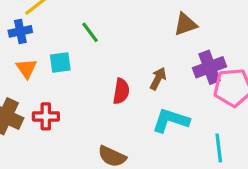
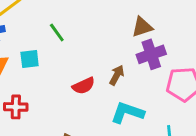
purple cross: (209, 67) -> (151, 54), moved
red semicircle: (121, 91) -> (84, 86), turned 55

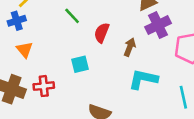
cyan square: (30, 59) -> (80, 64), moved
red semicircle: (84, 86) -> (102, 33), moved, turned 144

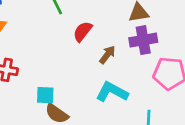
cyan square: (80, 64) -> (45, 95), moved

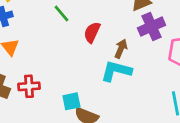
cyan L-shape: (112, 92) -> (116, 71), moved

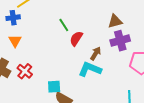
green line: (61, 13) -> (64, 25), moved
red cross: (29, 86) -> (25, 71), turned 35

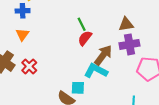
green line: (64, 25) -> (82, 24), moved
brown arrow: (96, 53) -> (103, 55), size x1.5
cyan square: (54, 87) -> (78, 88), moved

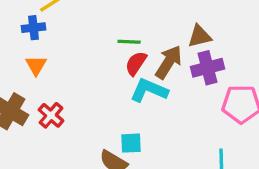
green line: (82, 24) -> (129, 42), turned -56
brown arrow: (103, 55) -> (169, 62), moved
cyan L-shape: (96, 71) -> (149, 90), moved

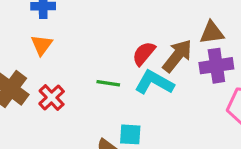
green line: (129, 42) -> (108, 83), moved

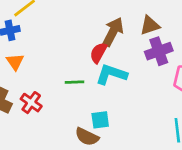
brown arrow: (177, 56) -> (113, 32), moved

